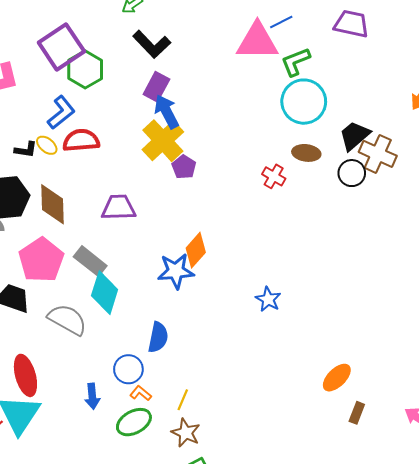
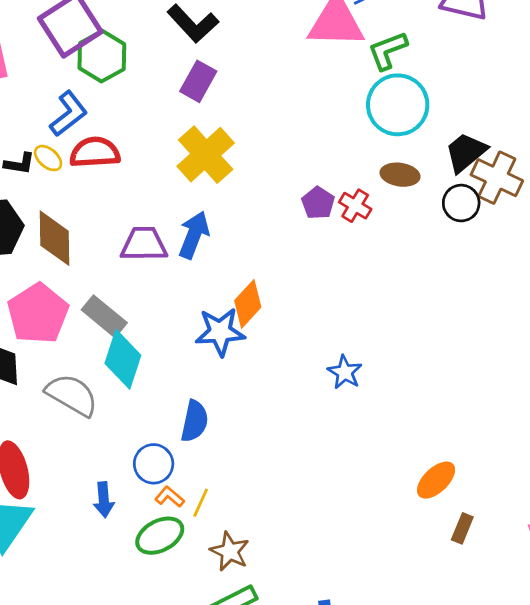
blue arrow: (167, 112) -> (194, 235), moved, turned 48
purple pentagon: (184, 167) -> (318, 203), moved
yellow line: (183, 400) -> (201, 503), moved

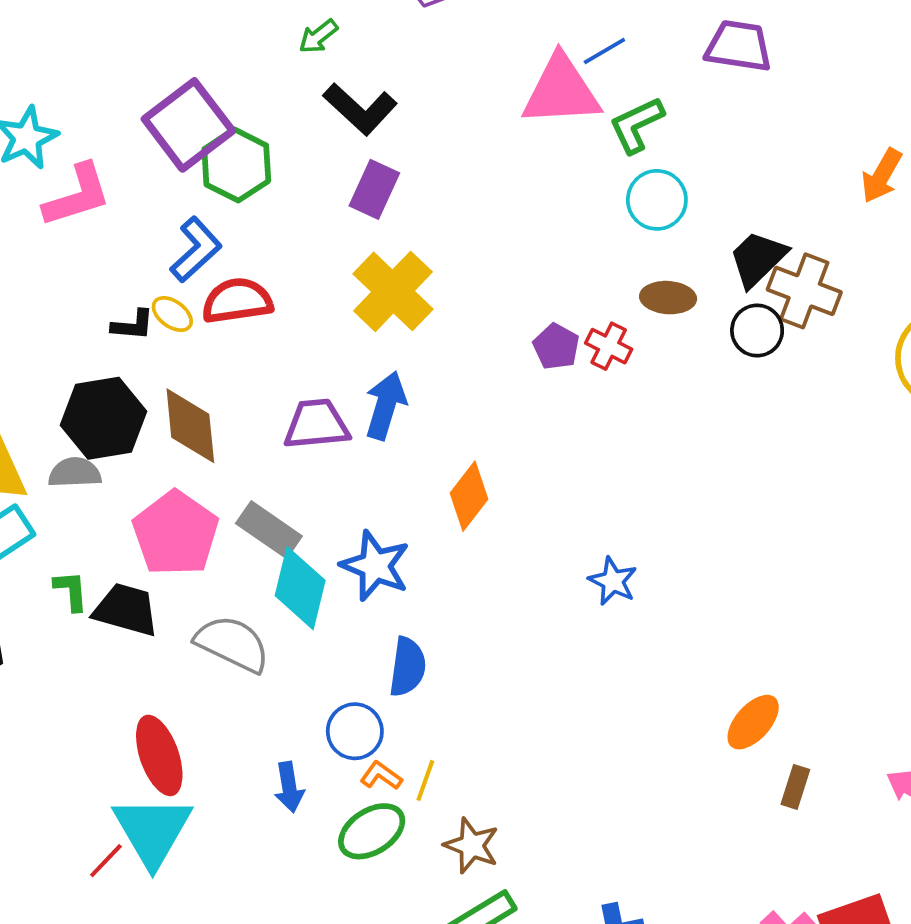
cyan circle: (398, 105) -> (657, 200), size x0.7
blue star: (220, 332) -> (375, 566), moved, turned 30

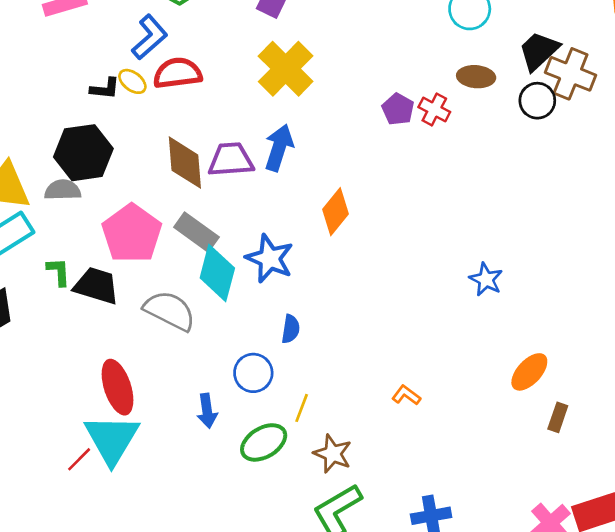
brown diamond: (190, 426) -> (185, 163), moved
blue star: (613, 581) -> (486, 279), moved
blue semicircle: (407, 667) -> (291, 329), size x0.7
orange L-shape: (381, 776) -> (406, 395), moved

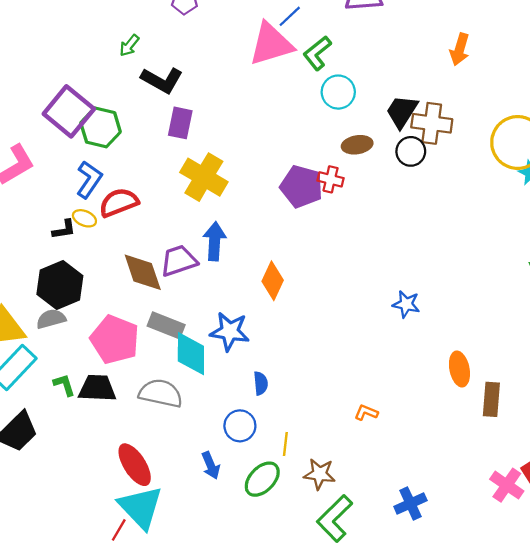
purple pentagon: (398, 109) -> (302, 186), size x1.6
orange ellipse: (529, 372) -> (459, 369), turned -40
brown rectangle: (558, 417) -> (491, 399), size x1.4

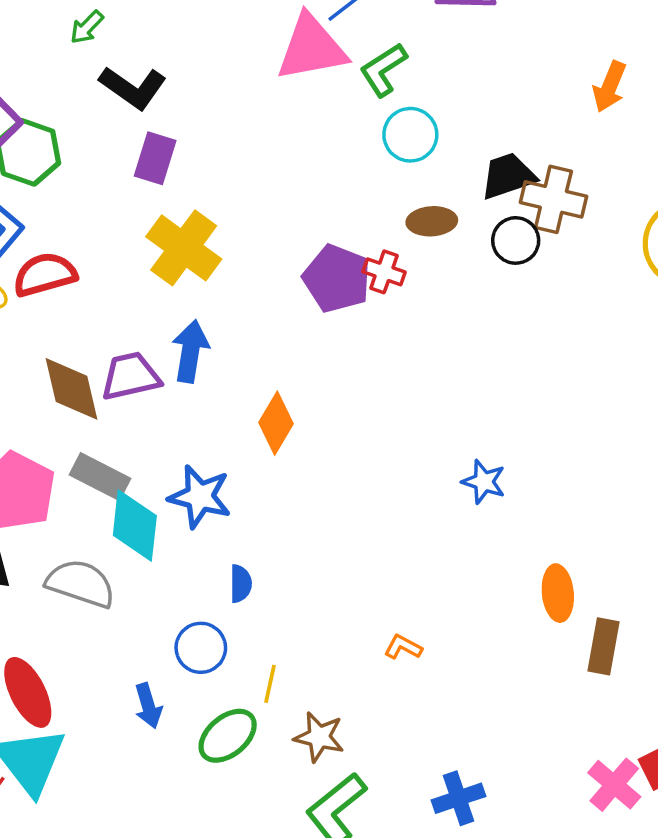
black trapezoid: (402, 112) -> (508, 176), turned 33

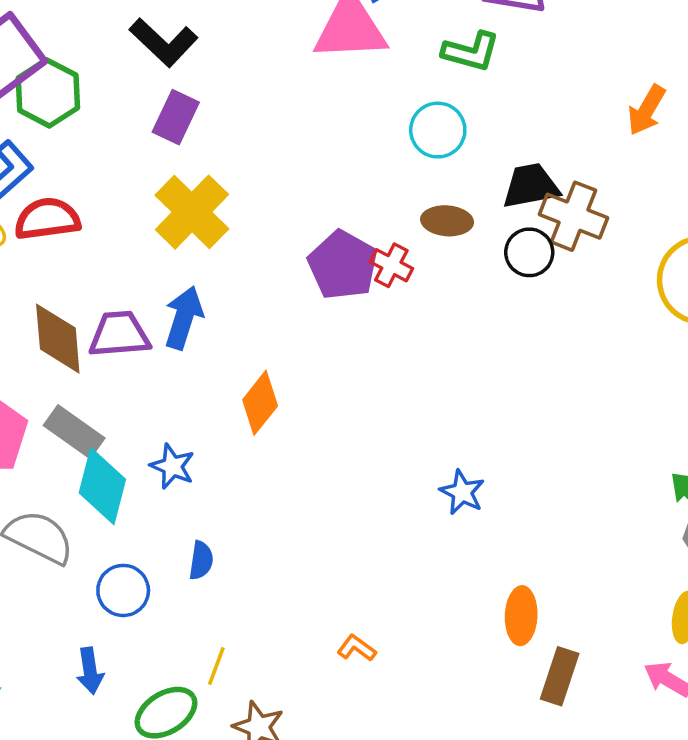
green L-shape: (383, 70) -> (471, 52), moved, turned -140
blue star: (200, 497) -> (172, 466), size x0.7
blue circle: (201, 648) -> (123, 590), moved

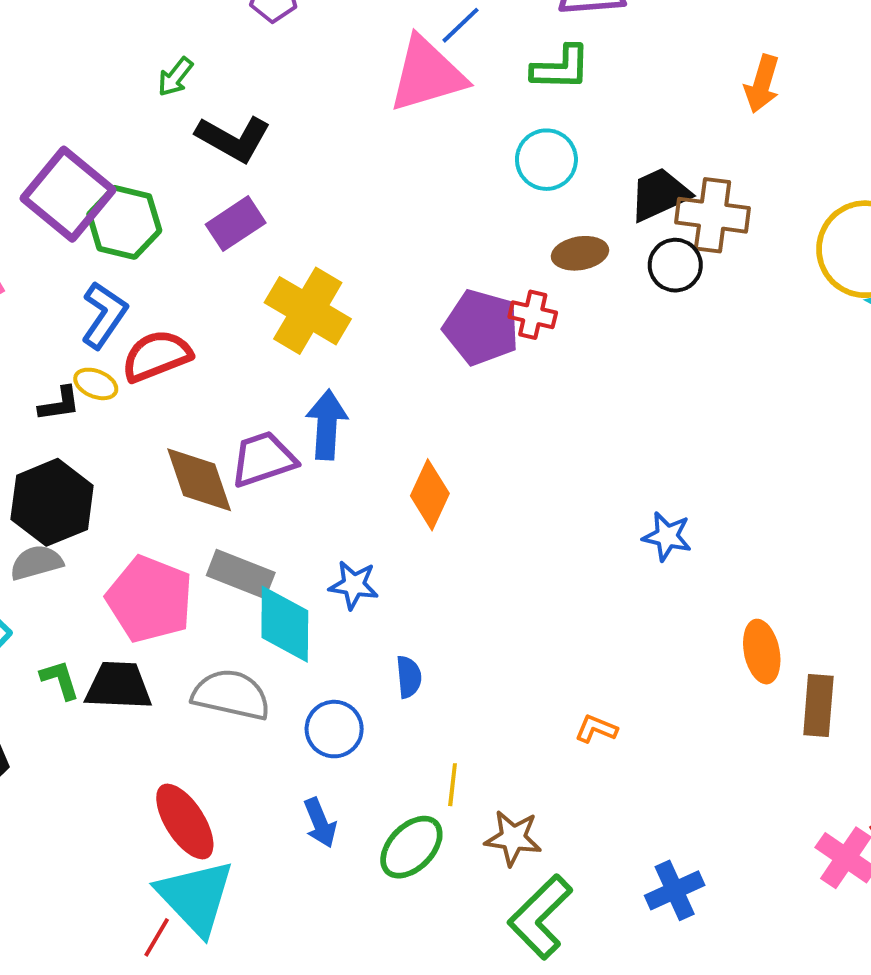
purple rectangle: (176, 117) -> (236, 224), moved, turned 45

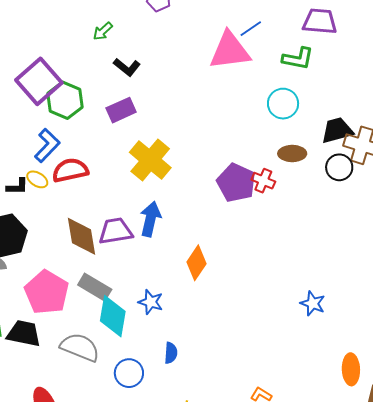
black L-shape: (233, 139) -> (127, 67), size x0.7

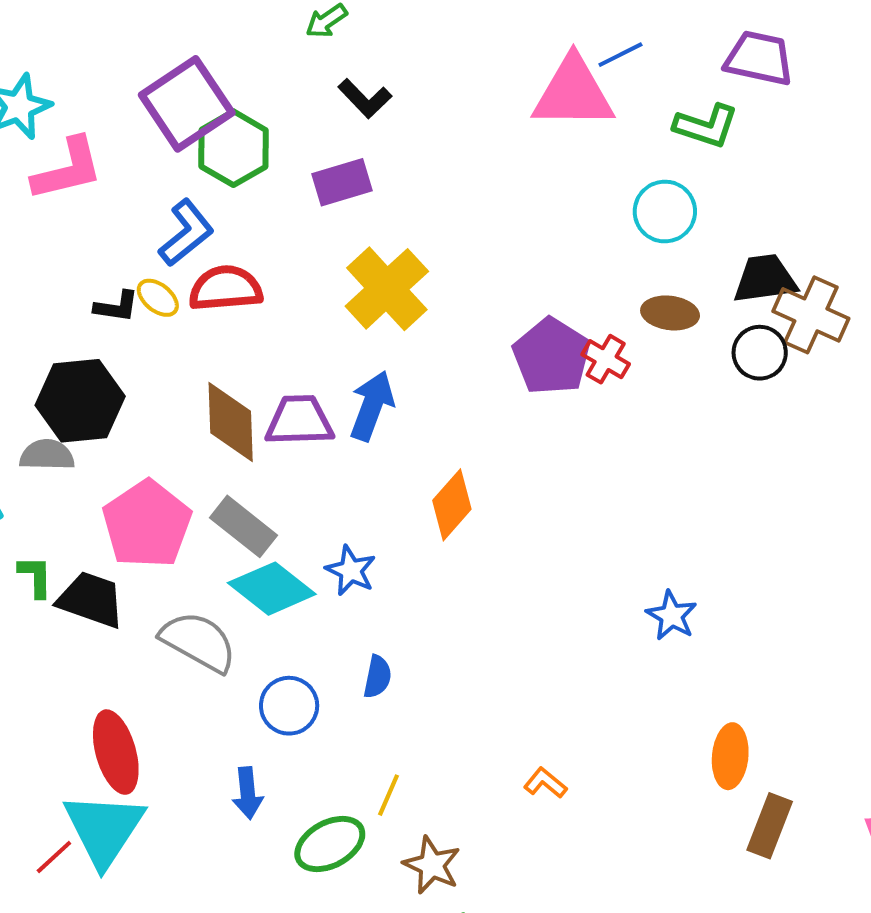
cyan diamond: (113, 316) -> (272, 589), turned -69

